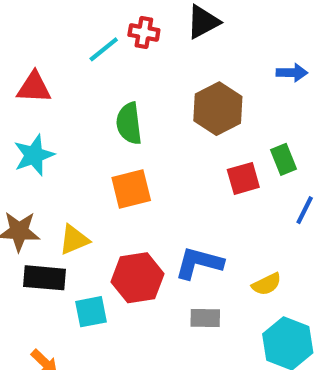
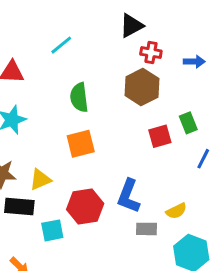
red cross: (144, 32) -> (151, 53), moved
blue L-shape: (199, 263) -> (129, 196), turned -84
gray rectangle: (205, 318) -> (146, 229), moved

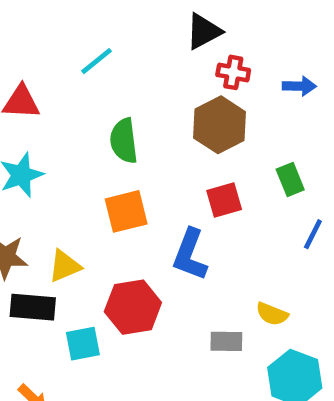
red square: (160, 136) -> (224, 200), moved
blue L-shape: (129, 196) -> (190, 255), moved
yellow semicircle: (176, 211) -> (272, 314), turned 48

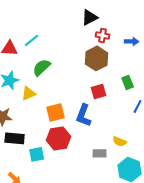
cyan line: (96, 61) -> (32, 40), moved
green semicircle: (124, 141) -> (42, 67), moved, turned 54
orange square: (126, 211) -> (56, 112), moved
yellow triangle: (65, 266) -> (29, 93), moved

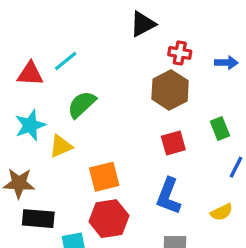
black triangle: (90, 17) -> (143, 24), moved
blue L-shape: (84, 115) -> (168, 196), moved
yellow semicircle: (120, 141) -> (222, 212), moved, turned -48

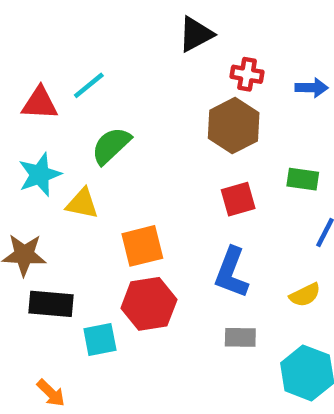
green rectangle: (220, 129) -> (303, 179), turned -60
yellow triangle: (61, 146) -> (82, 204), turned 35

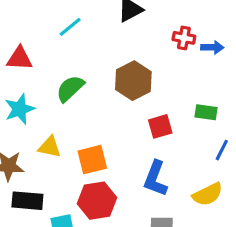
red cross: (247, 74) -> (184, 38), moved
cyan line: (89, 85) -> (70, 27), moved
brown hexagon: (234, 126) -> (133, 81), moved
yellow triangle: (82, 204) -> (50, 147), moved
yellow semicircle: (305, 295) -> (208, 194), size x1.4

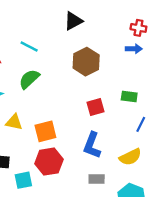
cyan line: (70, 27) -> (29, 46), moved, turned 66
red cross: (184, 38) -> (138, 28), moved
brown hexagon: (133, 81) -> (86, 62), moved

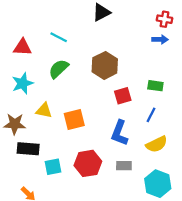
brown hexagon: (86, 62) -> (105, 65), moved
blue line: (141, 124) -> (151, 115), moved
red hexagon: (49, 162) -> (88, 163), moved

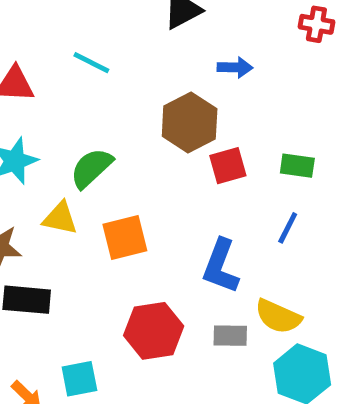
blue arrow: (160, 39) -> (235, 67), moved
green semicircle: (59, 69) -> (91, 168), moved
red square: (123, 96) -> (228, 166), moved
yellow semicircle: (157, 144) -> (278, 316), moved, turned 50
cyan square: (53, 167) -> (79, 379), moved

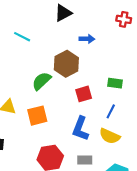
red square: (228, 166) -> (84, 94), moved
green semicircle: (91, 168) -> (42, 81), moved
yellow semicircle: (278, 316) -> (110, 136), moved

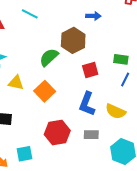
blue line: (111, 111) -> (125, 80), moved
orange square: (37, 116) -> (45, 91), turned -30

